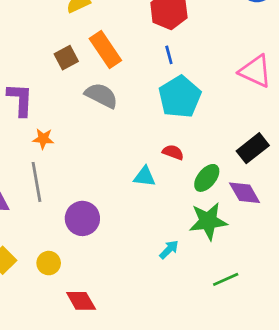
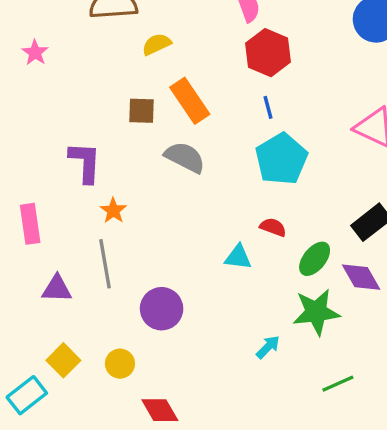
brown square: (66, 58) -> (142, 111), turned 30
orange star: (43, 139) -> (113, 211), turned 30

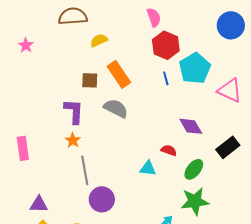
cyan pentagon: (281, 159) -> (195, 68), moved
purple L-shape: (85, 162) -> (74, 111), moved
gray line: (105, 264) -> (85, 170), moved
purple diamond: (361, 277) -> (191, 126), moved
purple triangle: (57, 289) -> (39, 204), moved

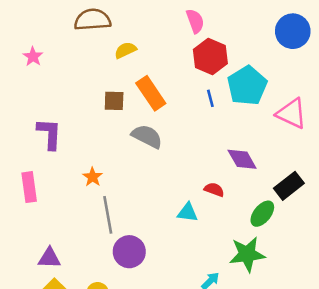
purple L-shape: (74, 111) -> (49, 134), moved
green ellipse: (194, 169) -> (262, 214), moved

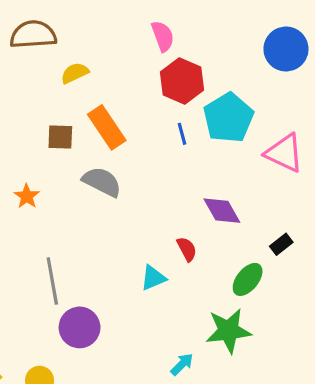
orange star: (93, 177) -> (27, 196), moved
black rectangle: (289, 186) -> (281, 244), size x0.6
red semicircle: (214, 190) -> (187, 249), turned 42
cyan triangle: (188, 212) -> (153, 278), turned -30

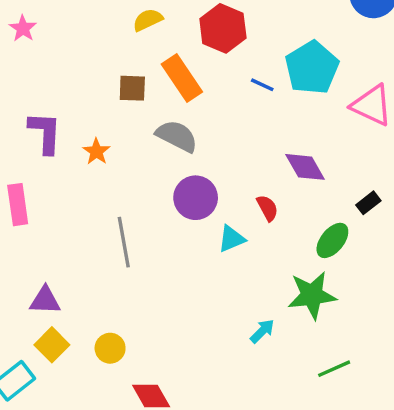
red hexagon: (182, 81) -> (223, 28), moved
blue line: (182, 134) -> (262, 85), turned -50
purple circle: (80, 327) -> (196, 198), moved

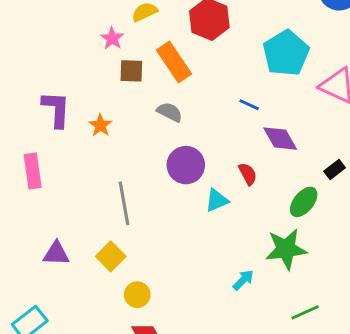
pink star: (23, 28) -> (112, 38), moved
blue line: (262, 85) -> (249, 105), moved
gray semicircle: (177, 136) -> (170, 112), size x0.7
yellow square: (52, 345) -> (111, 256), moved
yellow circle: (110, 348) -> (137, 295), moved

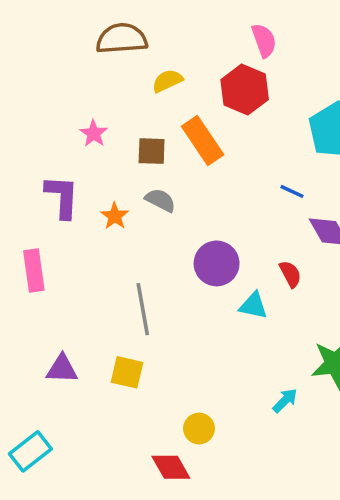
pink star: (112, 38) -> (94, 133), moved
gray semicircle: (170, 112) -> (160, 200), moved
cyan triangle: (217, 200) -> (253, 306), turned 35
yellow square: (111, 256) -> (127, 372), turned -32
yellow circle: (137, 295) -> (199, 429), moved

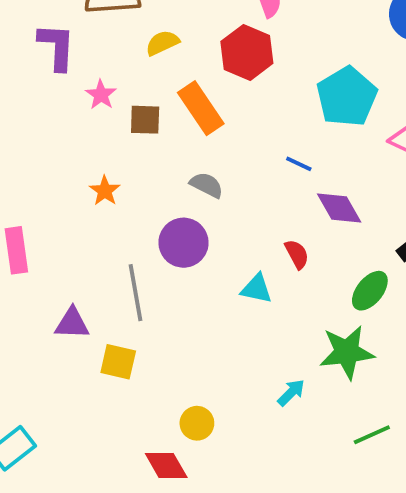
pink star: (94, 133) -> (101, 95), moved
purple L-shape: (62, 197) -> (57, 47), moved
gray semicircle: (160, 200) -> (207, 185), moved
purple circle: (217, 263) -> (183, 243), moved
purple triangle: (62, 369) -> (72, 323), moved

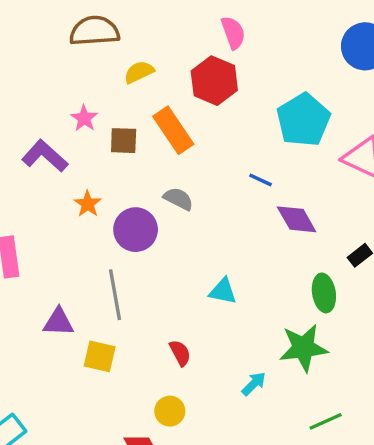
purple L-shape: (57, 47) -> (45, 156), moved, turned -51
purple circle: (183, 243) -> (136, 230), moved
red semicircle: (297, 254) -> (180, 353), moved
green ellipse: (370, 291) -> (324, 293), turned -48

